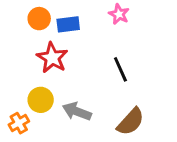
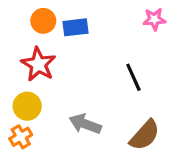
pink star: (119, 14) -> (154, 19), moved, turned -30
red star: (52, 58) -> (38, 64), moved
yellow circle: (41, 100) -> (27, 106), moved

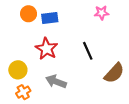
red star: (38, 64) -> (47, 49), moved
brown semicircle: (145, 135) -> (114, 73), moved
orange cross: (21, 137) -> (23, 92), moved

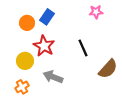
orange circle: (29, 14) -> (27, 23), moved
blue rectangle: (50, 18) -> (47, 17), turned -49
yellow circle: (18, 70) -> (25, 61), moved

